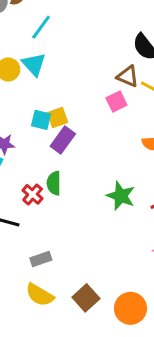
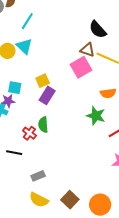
pink square: (116, 101) -> (81, 67), size x1.5
cyan square: (41, 120) -> (15, 88), moved
green star: (121, 196) -> (96, 116), moved

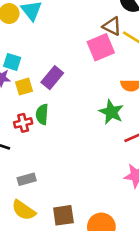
yellow square: (43, 81) -> (24, 87), moved
red cross: (29, 133) -> (23, 123), turned 32
brown square: (70, 200) -> (63, 215), turned 30

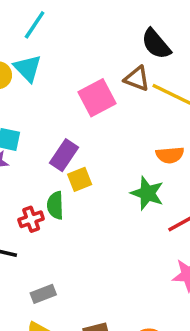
pink square: (101, 47) -> (97, 98), moved
yellow square: (24, 87) -> (80, 179), moved

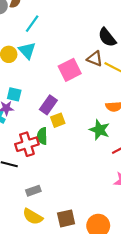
red cross: (31, 219) -> (27, 144), size x1.5

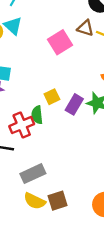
purple rectangle: (48, 105) -> (74, 104), moved
gray rectangle: (33, 191) -> (33, 174), size x1.5
brown square: (66, 218) -> (58, 201), moved

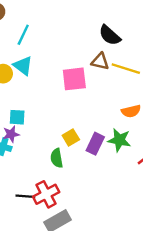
pink square: (60, 42) -> (74, 79), turned 30
red cross: (22, 125) -> (46, 194), moved

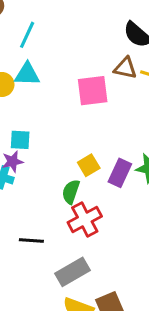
cyan triangle: (23, 66) -> (27, 74), turned -35
green semicircle: (57, 158) -> (71, 192), turned 30
red cross: (46, 194) -> (85, 219), moved

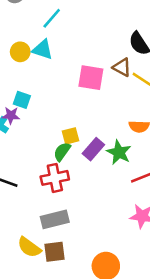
green semicircle: (71, 192) -> (62, 152), moved
gray rectangle: (73, 272) -> (55, 219), moved

